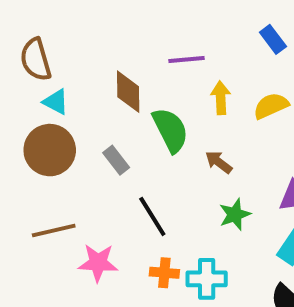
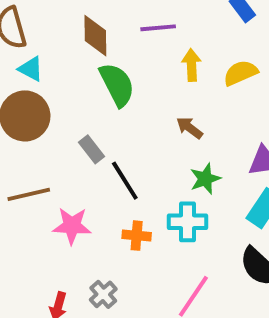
brown diamond: (128, 92) -> (95, 36), moved
green semicircle: (170, 130) -> (117, 85), moved
gray rectangle: (116, 160) -> (91, 149), moved
cyan cross: (207, 279) -> (188, 222), moved

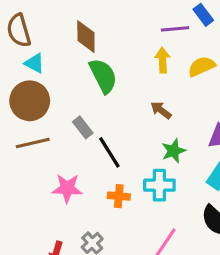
purple line: (158, 28) -> (175, 29), moved
brown line: (29, 194) -> (33, 143), moved

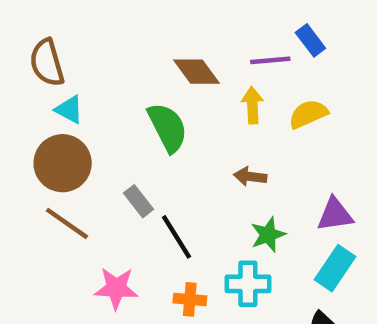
brown diamond: (86, 37) -> (197, 72), moved, turned -36
brown arrow: (161, 110) -> (250, 177), turned -30
brown line: (33, 143) -> (67, 223), turned 48

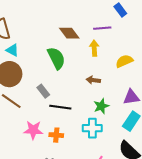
blue rectangle: (310, 40) -> (120, 10), moved
yellow semicircle: (308, 114) -> (124, 61), moved
black line: (176, 237) -> (60, 107), turned -50
orange cross: (190, 299) -> (56, 135), moved

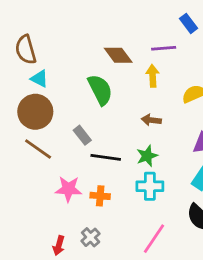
green star: (101, 106) -> (147, 156), moved

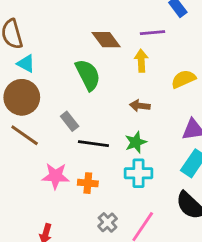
gray cross: (91, 237) -> (108, 222), moved

